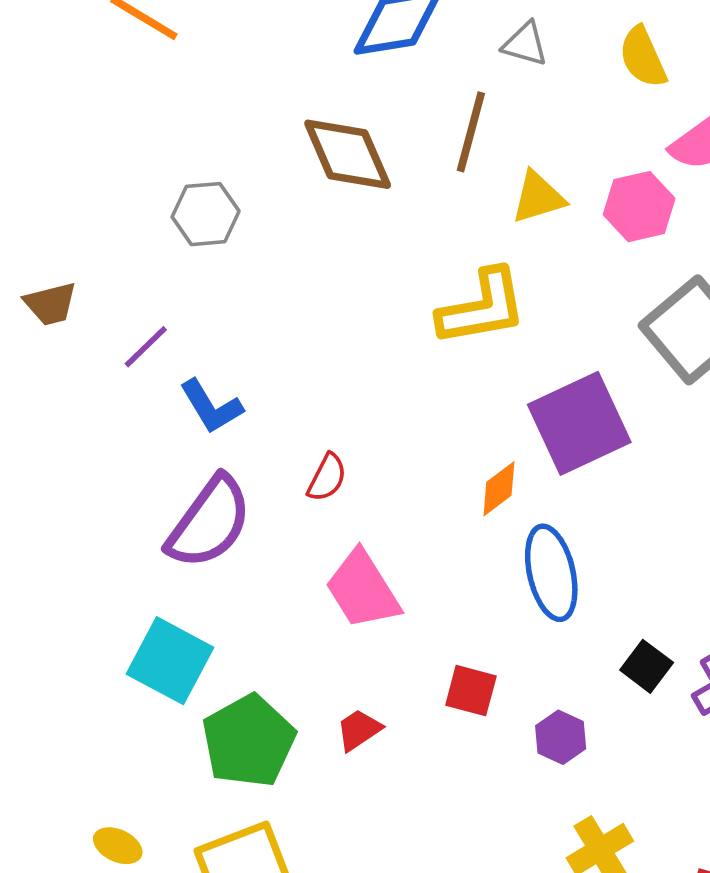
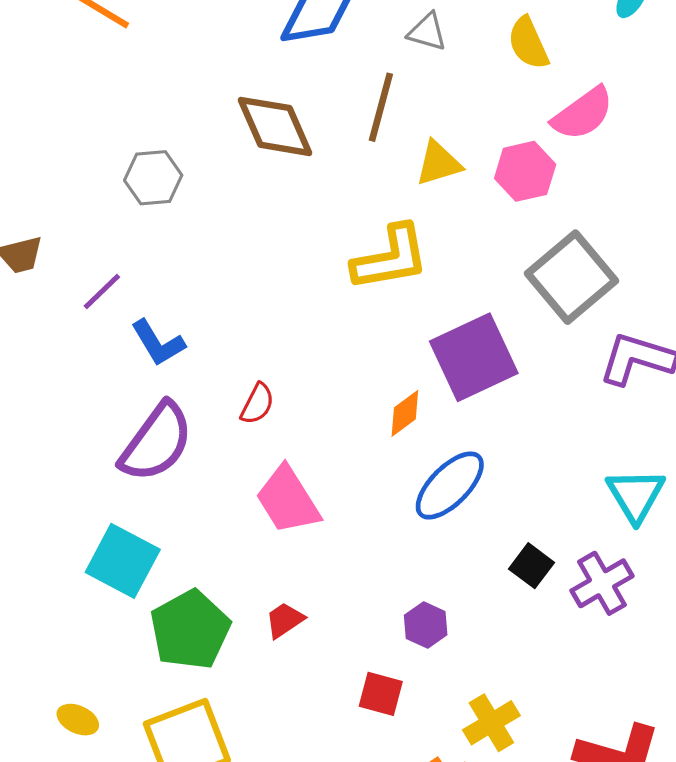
blue ellipse: (551, 573) -> (450, 486), turned 58
red square: (471, 691) -> (381, 694), moved
purple hexagon: (561, 737) -> (426, 625), moved

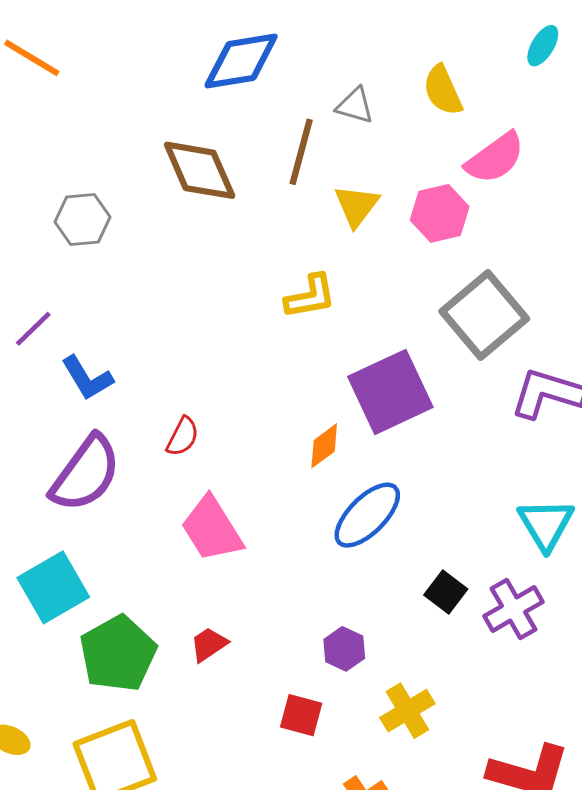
gray triangle: (427, 32) -> (355, 106), moved
yellow triangle: (438, 163) -> (357, 206), turned -36
yellow L-shape: (390, 258) -> (310, 297), size x0.7
cyan square: (123, 561) -> (53, 587), turned 32
yellow cross: (491, 723) -> (407, 711), moved

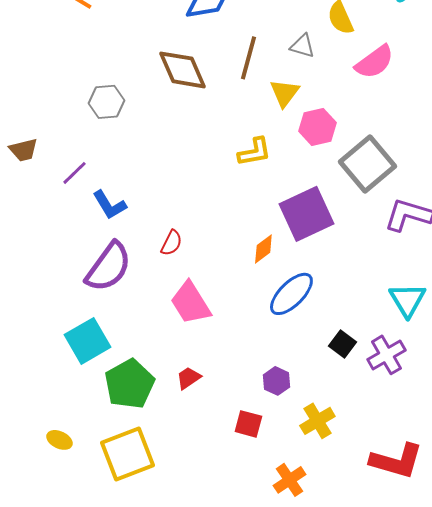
gray triangle: (355, 106) -> (302, 46), moved
pink hexagon: (440, 213) -> (317, 127), moved

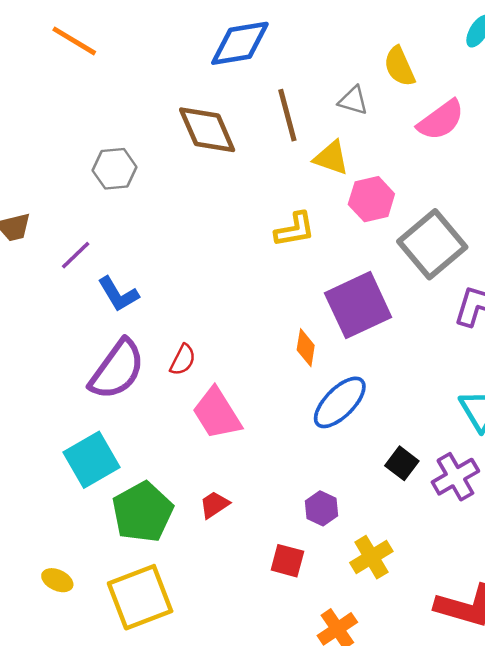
brown line: (248, 58) -> (287, 115), turned -30
yellow triangle: (284, 93) -> (331, 158), turned -48
red semicircle: (171, 243) -> (183, 360), moved
orange diamond: (263, 249) -> (306, 348), turned -44

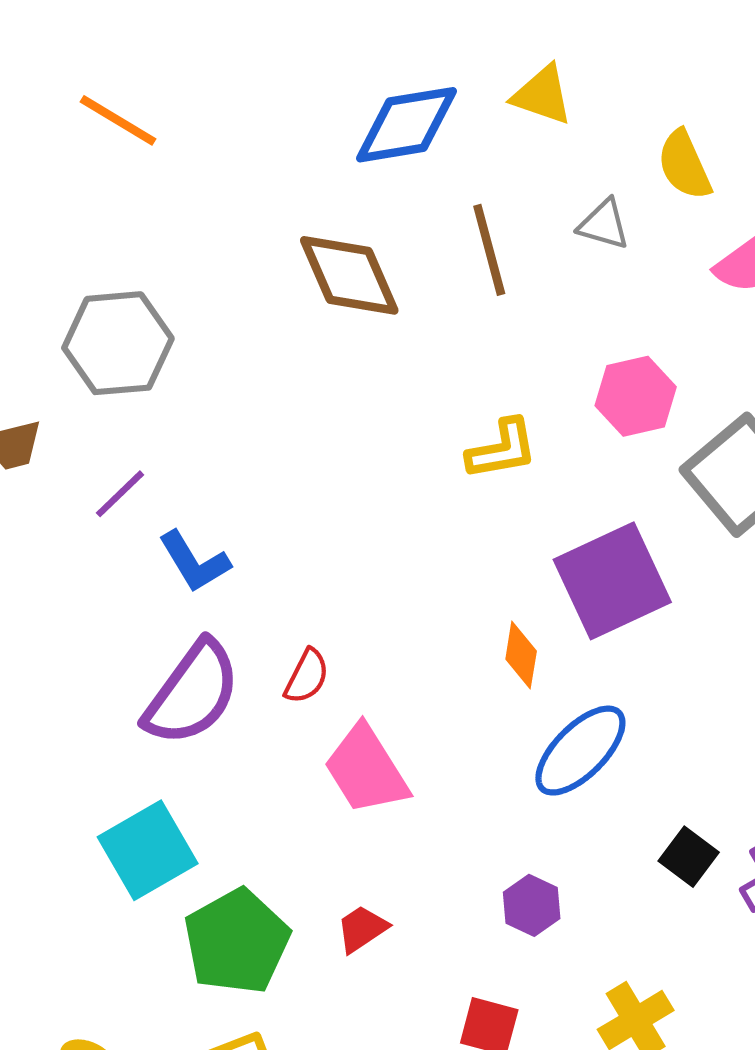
yellow triangle: (331, 158) -> (542, 95), moved
gray hexagon: (115, 169) -> (118, 343), moved, size x1.4
purple hexagon: (321, 508) -> (532, 905), moved

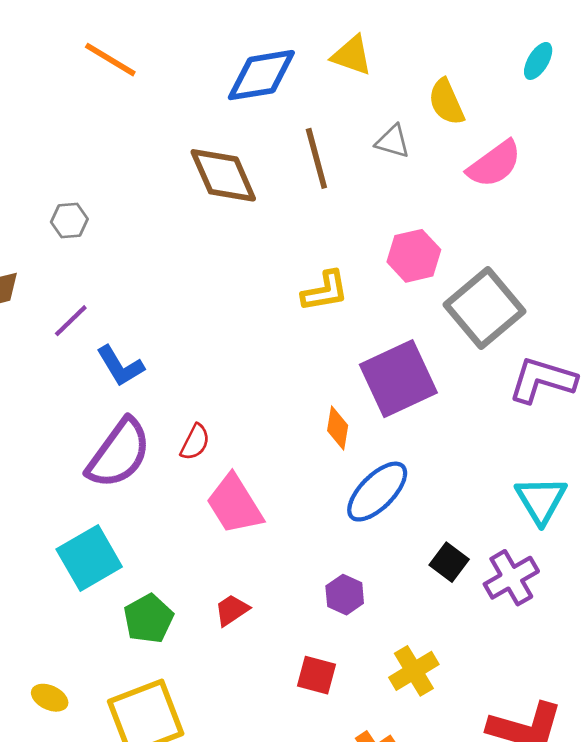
orange line: (118, 120) -> (110, 60), moved
gray hexagon: (118, 343) -> (69, 221), size x0.5
green pentagon: (237, 941) -> (148, 619), size x0.7

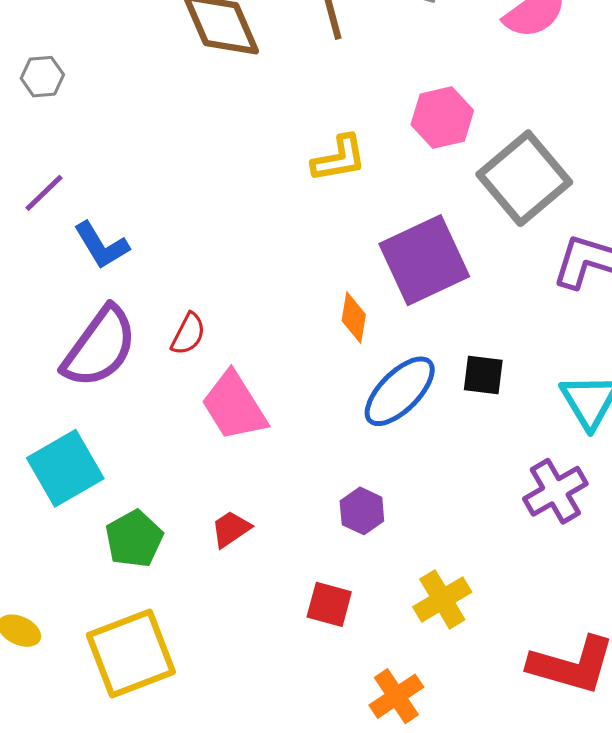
black square: (449, 562) -> (483, 375), moved, turned -30

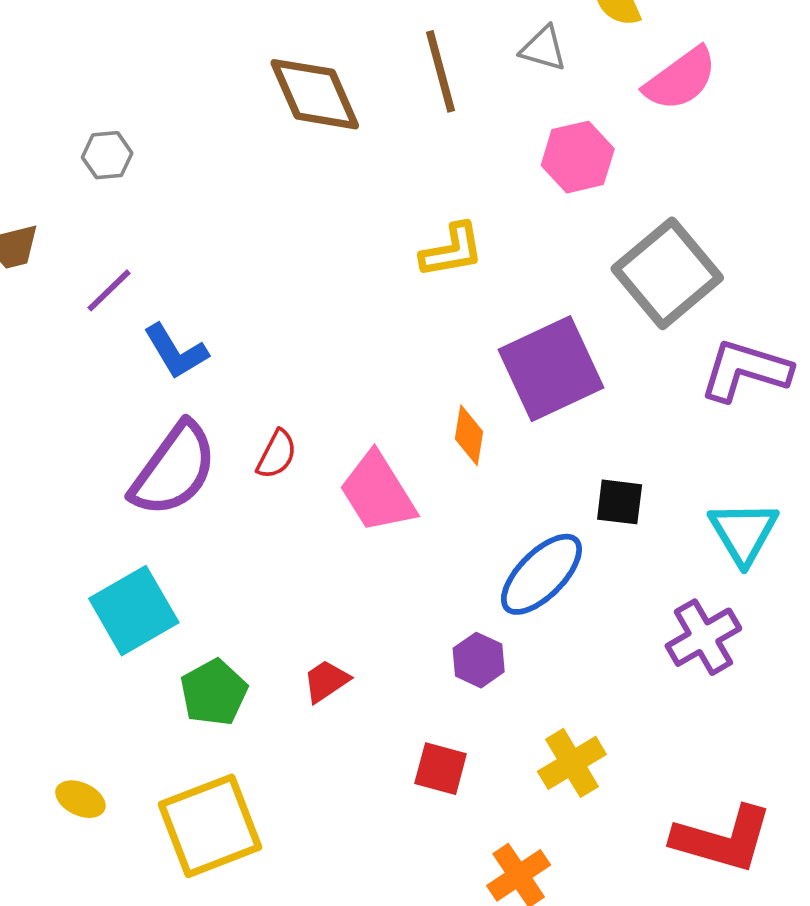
pink hexagon: (442, 118) -> (578, 157), moved
blue ellipse: (400, 391) -> (541, 574), moved
pink trapezoid: (234, 406) -> (378, 492), moved

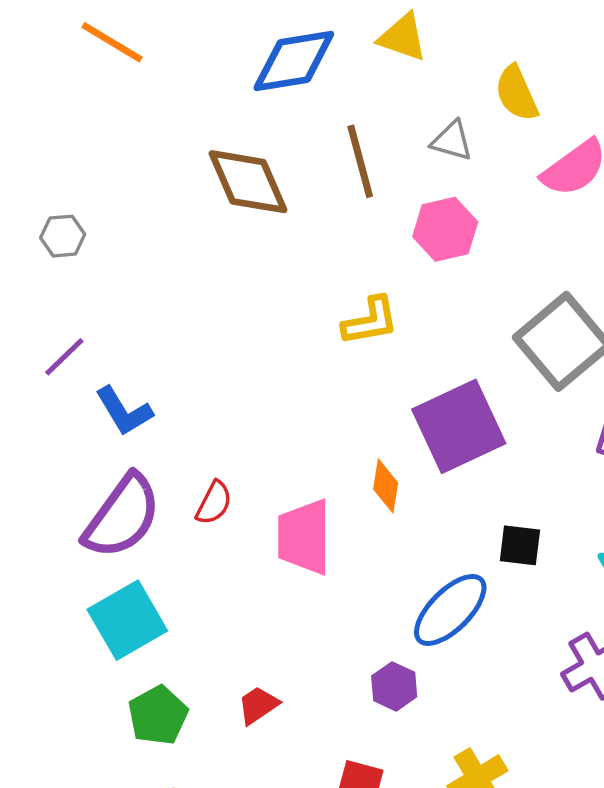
pink hexagon: (578, 157) -> (445, 229), moved
pink trapezoid: (378, 492) -> (304, 537), turned 32
cyan square: (134, 611) -> (127, 620), moved

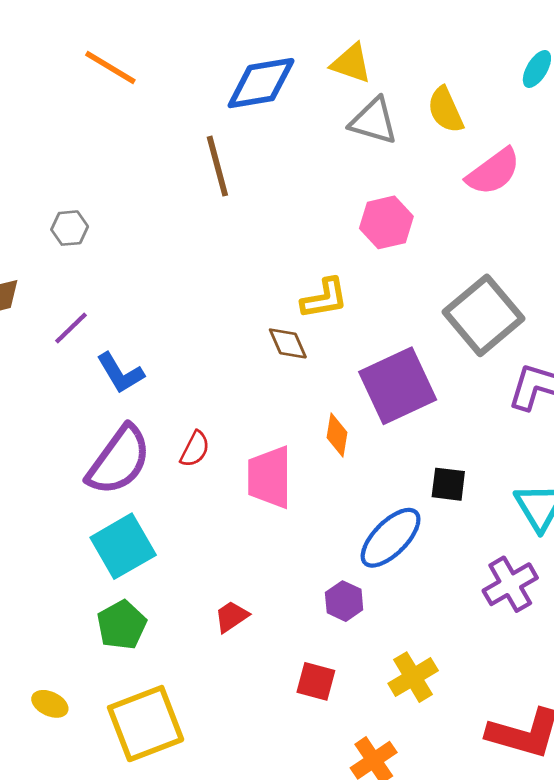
gray triangle: (452, 141) -> (374, 121), moved, size x1.4
brown line: (360, 161) -> (217, 166), moved
brown diamond: (248, 182) -> (288, 343), moved, size x0.6
green pentagon: (158, 715) -> (122, 625), moved

